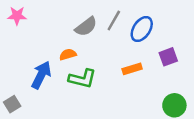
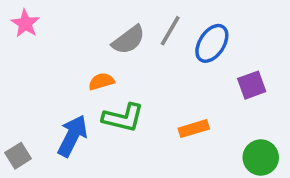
pink star: (17, 16) -> (25, 23), turned 30
orange rectangle: (132, 69) -> (194, 129), moved
blue arrow: (41, 75) -> (72, 136), moved

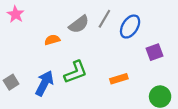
orange semicircle: (101, 81) -> (52, 40), moved
green L-shape: (123, 118) -> (76, 72), turned -35
gray square: (18, 156) -> (11, 82), moved

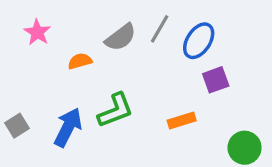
pink star: (16, 14) -> (37, 32), moved
purple square: (154, 52) -> (216, 80), moved

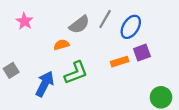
orange semicircle: (80, 61) -> (61, 45), moved
orange rectangle: (182, 121) -> (120, 62), moved
gray square: (17, 126) -> (11, 70), moved

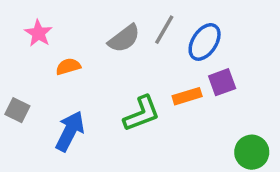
orange semicircle: (61, 45) -> (68, 66), moved
gray square: (11, 70) -> (17, 110), turned -32
green L-shape: (76, 73) -> (142, 114), moved

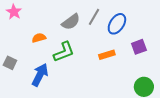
pink star: (38, 33) -> (14, 12), moved
purple square: (222, 82) -> (139, 47), moved
green L-shape: (142, 114) -> (64, 52), moved

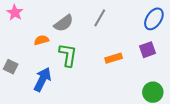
gray semicircle: (71, 22) -> (64, 23), moved
blue ellipse: (117, 24) -> (154, 19), moved
green L-shape: (64, 52) -> (68, 55), turned -60

